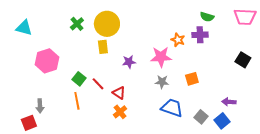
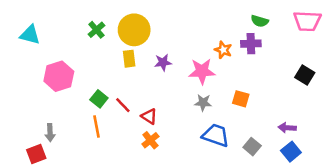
purple star: (129, 62) -> (163, 62), moved
orange square: (192, 79) -> (241, 99), turned 32
blue square: (222, 121) -> (291, 152), moved

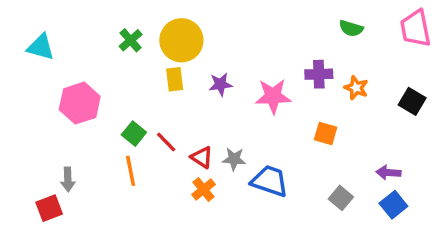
pink trapezoid: (307, 21) -> (415, 28), turned 76
purple cross: (251, 44) -> (319, 74), moved
orange star: (223, 50) -> (356, 88), moved
gray star: (203, 103) -> (234, 159), moved
blue trapezoid: (216, 135) -> (270, 181), moved

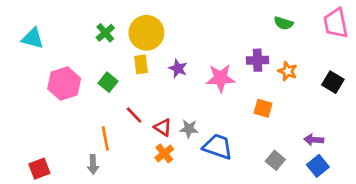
purple star: (220, 84) -> (178, 68), turned 30
green square: (134, 134) -> (108, 82), moved
gray arrow: (68, 179) -> (93, 164), moved

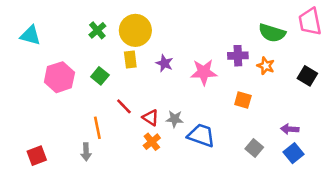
green semicircle: (284, 23) -> (272, 33), moved, size x1.5

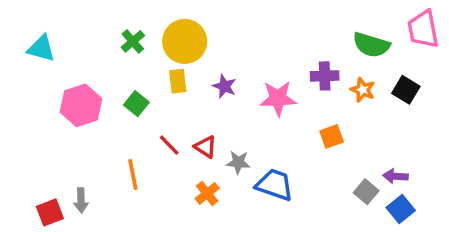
black square: (307, 76) -> (406, 90), moved
orange square: (243, 100) -> (332, 136), turned -36
red triangle: (151, 118) -> (205, 147), moved
gray square: (254, 148) -> (366, 192), moved
gray arrow: (86, 152) -> (81, 200), moved

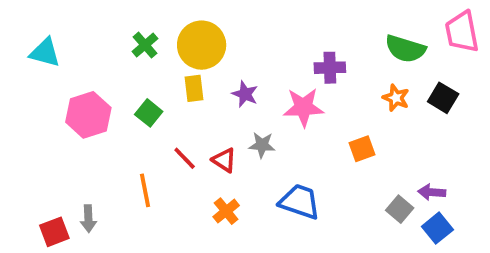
purple cross: (325, 76) -> (330, 68), moved
gray star: (238, 162) -> (262, 145), moved

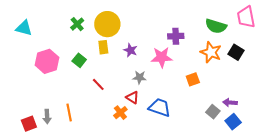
orange star: (396, 98) -> (211, 52), size x1.5
red triangle: (224, 160) -> (132, 97), moved
orange line: (145, 190) -> (69, 113), moved

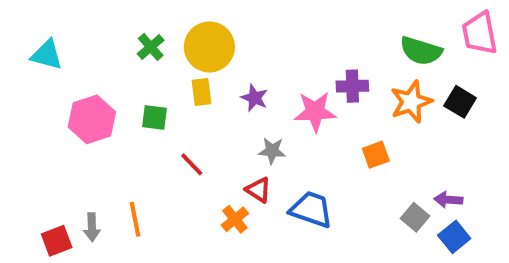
purple cross: (176, 36) -> (352, 86), moved
orange star: (211, 52) -> (411, 102), turned 30
green square: (79, 60) -> (155, 117), turned -32

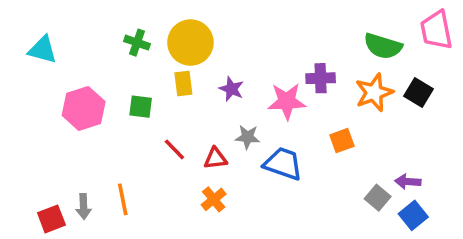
green cross: (151, 47) -> (137, 43), turned -30
red triangle: (258, 190) -> (215, 158), moved, turned -40
blue trapezoid: (311, 209) -> (283, 164), moved

